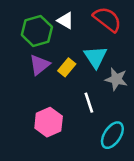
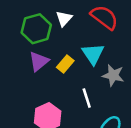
white triangle: (66, 21) -> (64, 19), turned 42

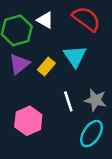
white triangle: (64, 19) -> (45, 20), turned -42
gray star: (113, 75) -> (95, 100), moved

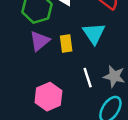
yellow rectangle: (46, 67) -> (66, 43), turned -48

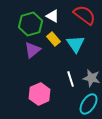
yellow rectangle: (66, 43) -> (54, 39), moved, turned -32

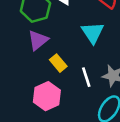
yellow rectangle: (54, 39) -> (58, 63), moved

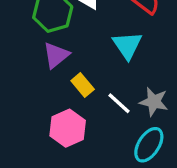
white line: (86, 77) -> (119, 103), turned -30

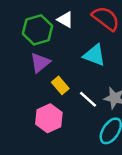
cyan triangle: (127, 45) -> (94, 55), turned -35

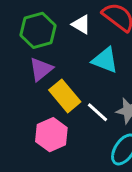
white triangle: (65, 20) -> (81, 24), moved
yellow rectangle: (60, 85) -> (65, 96), size x1.5

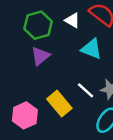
yellow rectangle: (65, 96) -> (59, 104), moved
pink hexagon: (51, 135) -> (25, 115), moved

